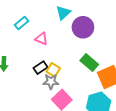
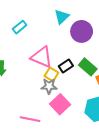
pink triangle: (41, 39) -> (42, 57), moved, size x1.6
black rectangle: (41, 68) -> (66, 66), moved

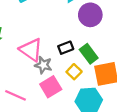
pink triangle: (42, 57) -> (31, 50), moved
yellow square: (51, 74) -> (74, 72), moved

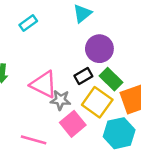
purple circle: (90, 15) -> (99, 49), moved
yellow square: (74, 72) -> (97, 102), size x1.6

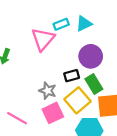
cyan rectangle: (28, 23) -> (61, 24), moved
pink triangle: (44, 84) -> (43, 39), moved, turned 30

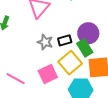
purple circle: (91, 56) -> (88, 33), moved
gray star: (48, 91) -> (45, 42), moved

